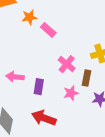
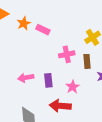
pink cross: (67, 64) -> (67, 54), turned -35
pink star: (71, 93) -> (73, 87), moved

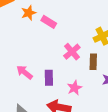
pink cross: (67, 54) -> (72, 52), turned -35
pink arrow: (26, 78) -> (24, 72), turned 42

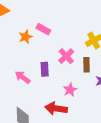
orange star: (29, 13) -> (25, 37), moved
purple rectangle: (49, 78) -> (45, 69), moved

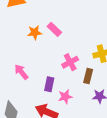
purple rectangle: (45, 69) -> (49, 84), moved

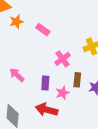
orange star: (35, 32) -> (16, 22), moved
brown rectangle: (88, 76) -> (77, 80), moved

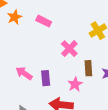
purple rectangle: (45, 83) -> (46, 78), moved

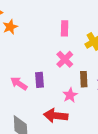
pink rectangle: (44, 21) -> (65, 28), moved, turned 64
purple rectangle: (46, 78) -> (40, 80), moved

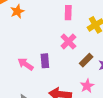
brown rectangle: (84, 79) -> (86, 60), turned 48
pink star: (70, 95) -> (87, 86), moved

